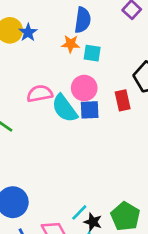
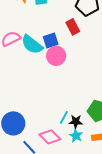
pink circle: (84, 88) -> (56, 56), moved

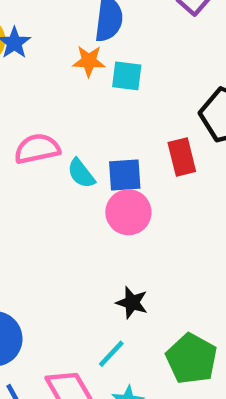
cyan semicircle: (32, 44) -> (81, 173), size x0.6
black star: (76, 122) -> (132, 303), moved

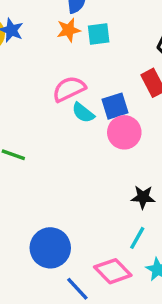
pink semicircle: (37, 149) -> (69, 89), moved

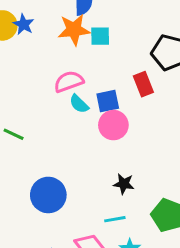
orange star: (69, 30) -> (74, 30), size x1.5
cyan line: (137, 238) -> (115, 219), turned 45
blue circle: (50, 248) -> (48, 195), moved

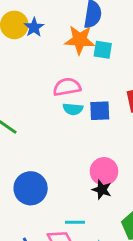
cyan semicircle: (79, 104) -> (73, 109), turned -48
pink circle: (113, 125) -> (104, 171), moved
cyan line: (115, 219) -> (75, 222), moved

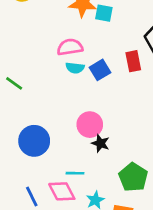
blue square: (100, 111) -> (100, 70), turned -30
pink circle: (104, 171) -> (90, 125), moved

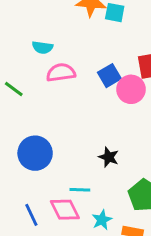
pink semicircle: (70, 47) -> (61, 73), moved
cyan semicircle: (75, 68) -> (42, 47), moved
pink circle: (90, 125) -> (131, 89), moved

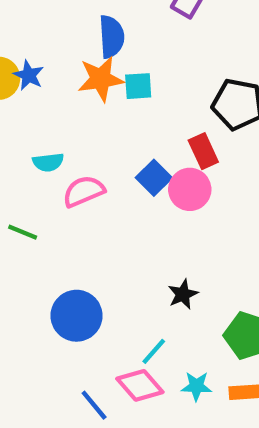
black star: (109, 157) -> (183, 294), turned -30
cyan line: (80, 190) -> (154, 351), turned -36
cyan star: (102, 220) -> (196, 386), turned -30

